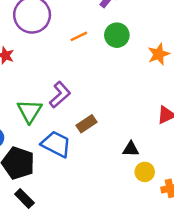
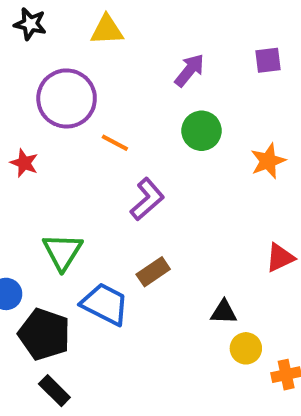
orange line: (79, 36) -> (115, 143), moved, turned 54
purple L-shape: (60, 95) -> (147, 199), moved

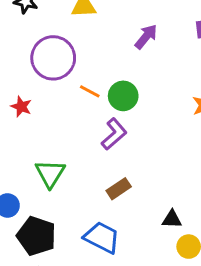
green circle: (202, 131) -> (123, 96), moved
blue trapezoid: (105, 304) -> (102, 237), moved

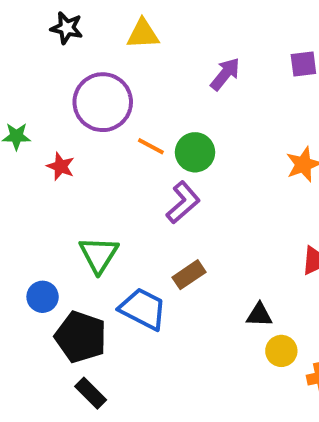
blue trapezoid: (102, 237) -> (143, 309), moved

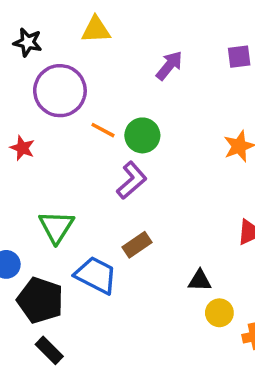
black star: (67, 28) -> (28, 42), moved

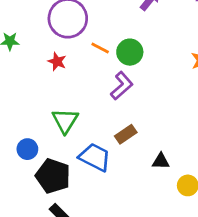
red star: (22, 148) -> (57, 61), moved
black triangle: (200, 281) -> (161, 161), moved

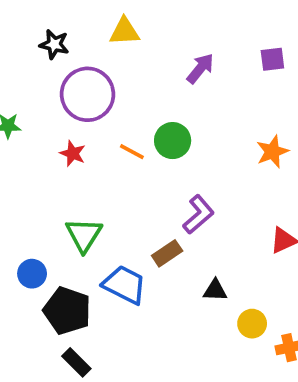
orange line: (100, 48) -> (132, 152), moved
purple L-shape: (122, 86) -> (198, 214), moved

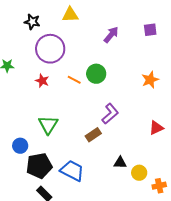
blue trapezoid: (124, 285) -> (72, 171), moved
black triangle: (215, 290) -> (120, 163), moved
black pentagon: (67, 311) -> (39, 166), turned -30

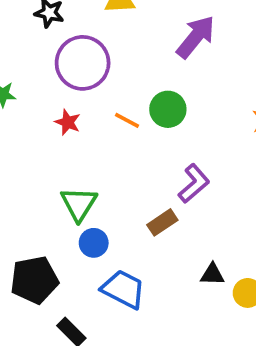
purple arrow: (111, 35) -> (196, 37), size x1.4
blue circle: (20, 146) -> (94, 243), moved
black pentagon: (39, 166) -> (34, 280), moved

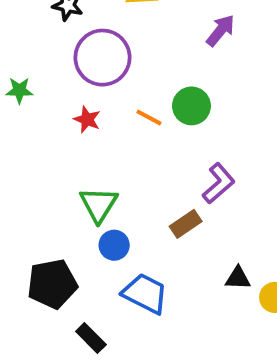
purple arrow: (196, 37) -> (220, 30), size x0.7

